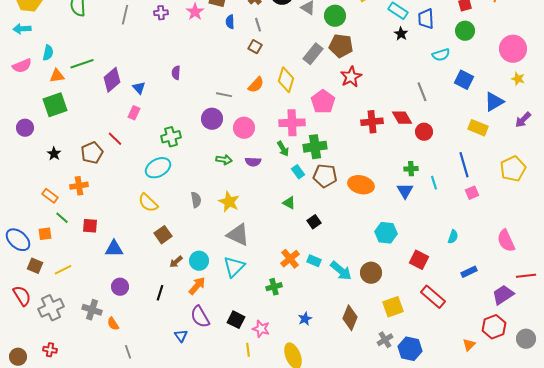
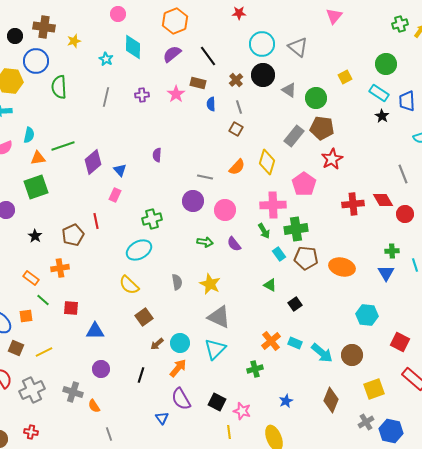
red line: (115, 139) -> (96, 221), turned 35
purple semicircle: (253, 162) -> (234, 244), turned 49

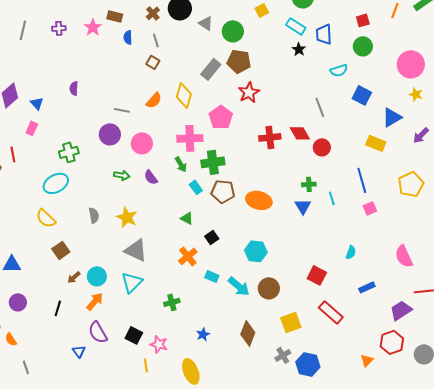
cyan hexagon: (367, 315) -> (256, 251), moved
orange cross: (271, 341) -> (188, 256), moved

